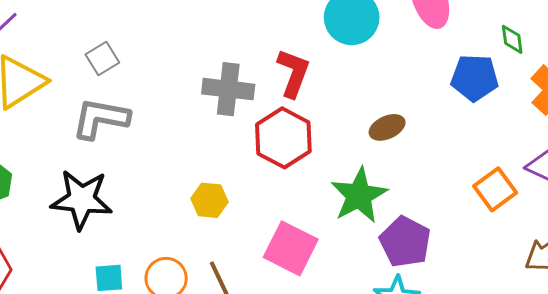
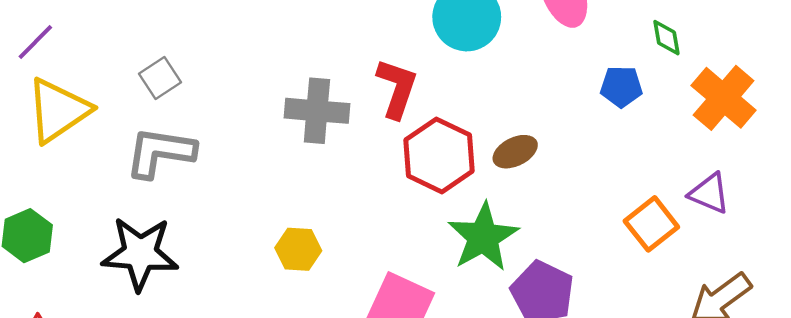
blue pentagon: (475, 78) -> (621, 87), size x0.7
red hexagon: (283, 138) -> (439, 155), moved

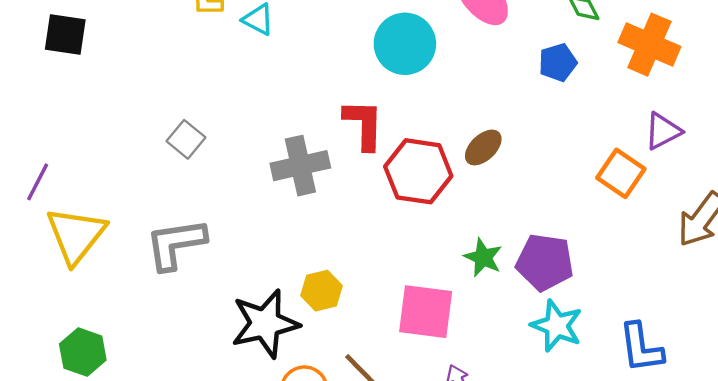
gray square: (160, 78) -> (186, 139), moved
purple triangle: (709, 193) -> (663, 131), turned -33
green star: (483, 237) -> (483, 257), moved, size x0.6
black star: (140, 253) -> (265, 324), moved

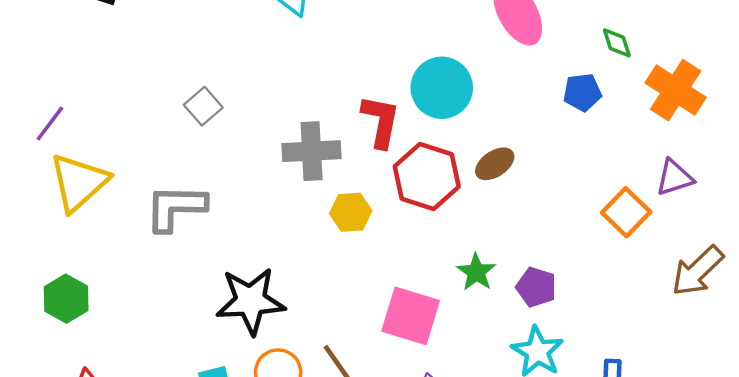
cyan circle: (405, 44) -> (442, 88), moved
purple pentagon: (545, 262) -> (536, 287), size x0.7
yellow hexagon: (322, 291) -> (351, 212), moved

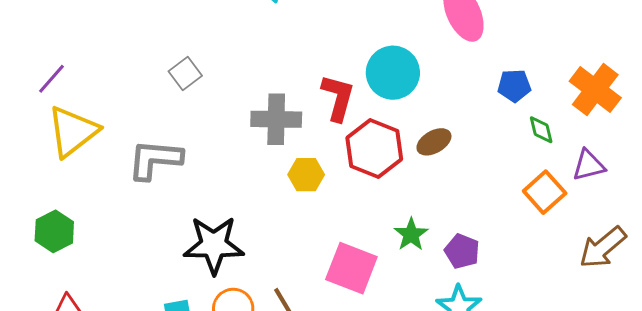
green diamond: (617, 43) -> (541, 130), moved

